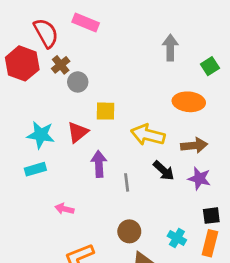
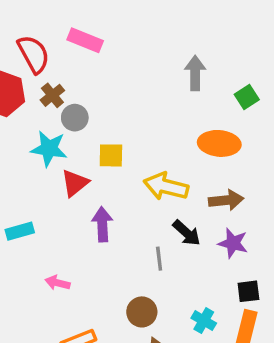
cyan star: (41, 135) -> (49, 149), moved
gray line: (127, 182) -> (159, 259), moved

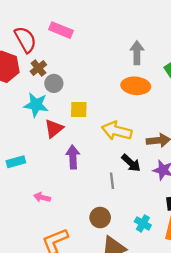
orange ellipse: (219, 143) -> (136, 86), moved

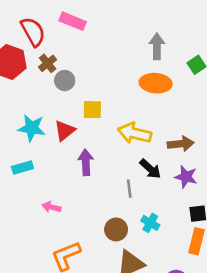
cyan star: (36, 105) -> (32, 128), moved
cyan cross: (143, 223) -> (150, 223), moved

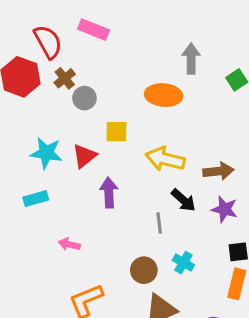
orange ellipse: (156, 83) -> (164, 95), moved

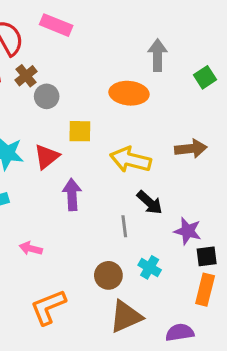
brown arrow: (218, 171) -> (191, 149), moved
purple star: (225, 209) -> (188, 231), moved

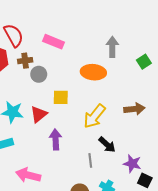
pink rectangle: (56, 25) -> (53, 42), moved
brown cross: (26, 76) -> (25, 61), turned 32
yellow arrow: (131, 160) -> (94, 116), turned -65
pink arrow: (31, 248) -> (28, 175), size x1.6
black square: (207, 256) -> (145, 180), turned 32

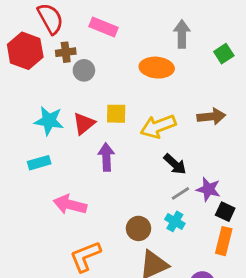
yellow square: (61, 97) -> (116, 114), moved
yellow arrow: (94, 116) -> (158, 126), turned 30
gray line: (90, 160) -> (180, 193), moved, turned 64

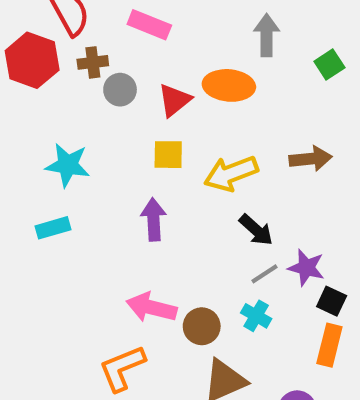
red triangle: (84, 124) -> (174, 100), moved
pink arrow: (70, 205) -> (151, 307), moved

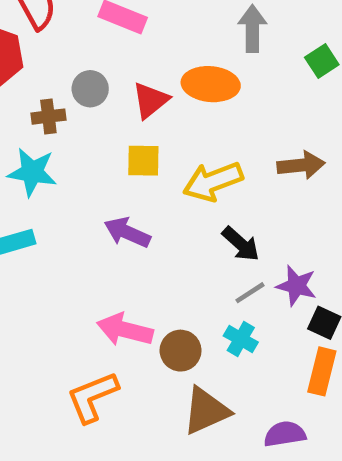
brown cross: (93, 62) -> (48, 117), moved
purple arrow: (154, 219) -> (127, 232), turned -63

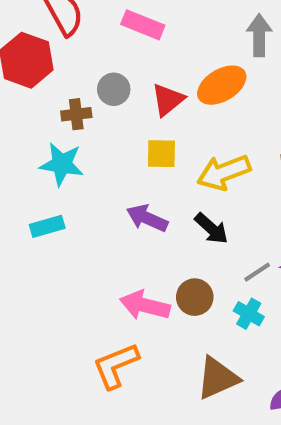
orange ellipse: (211, 84) -> (222, 85), turned -36
black arrow: (241, 244) -> (211, 229), moved
brown circle: (181, 351) -> (195, 297), moved

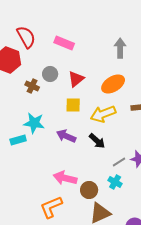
orange ellipse: (222, 85) -> (113, 84), moved
brown cross: (76, 114) -> (32, 86), turned 32
cyan star: (62, 164) -> (34, 123), moved
brown circle: (195, 297) -> (89, 190), moved

